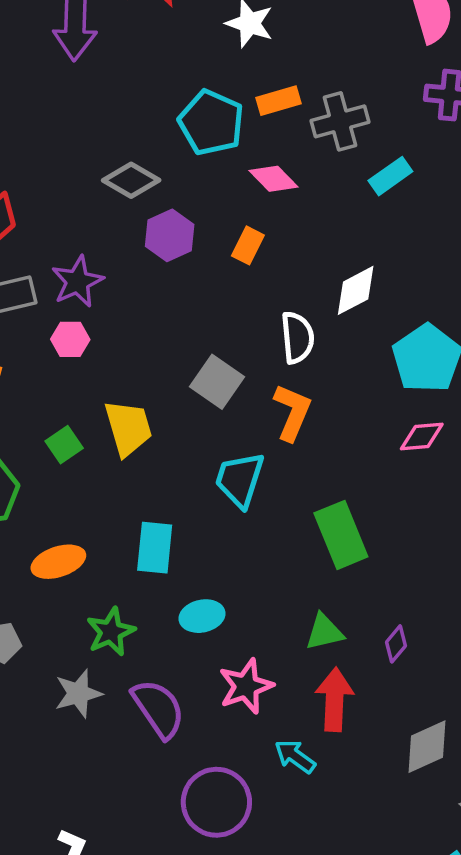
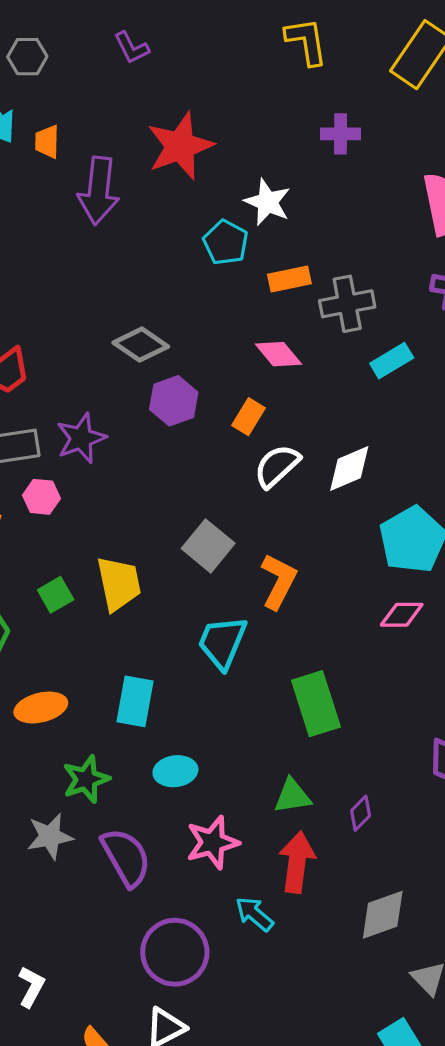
cyan pentagon: (211, 123) -> (226, 242), moved, size x0.7
white semicircle: (297, 338) -> (277, 466), moved, turned -132
pink hexagon: (70, 339) -> (41, 497), moved

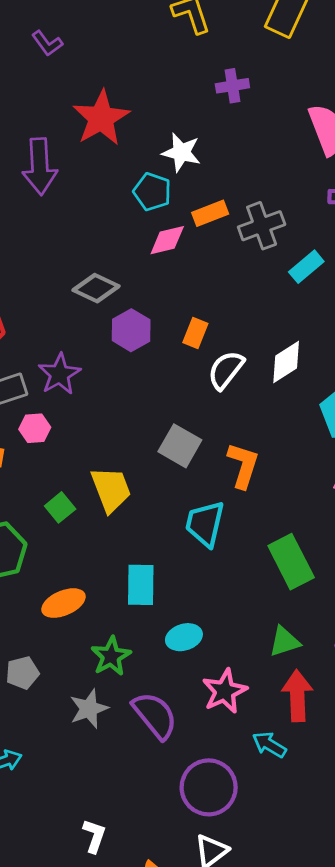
pink diamond: (278, 354) -> (167, 240), moved, turned -54

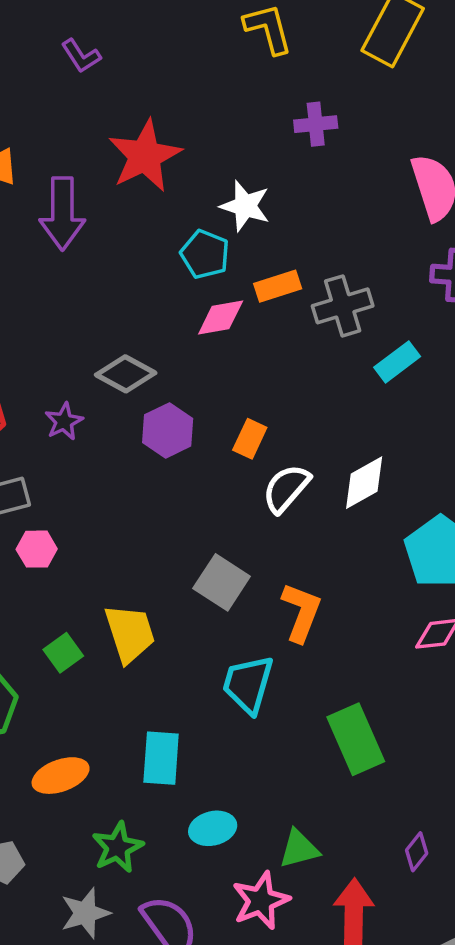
purple star: (59, 374) -> (64, 421), moved, size x0.7
green triangle: (284, 642) -> (299, 849), moved

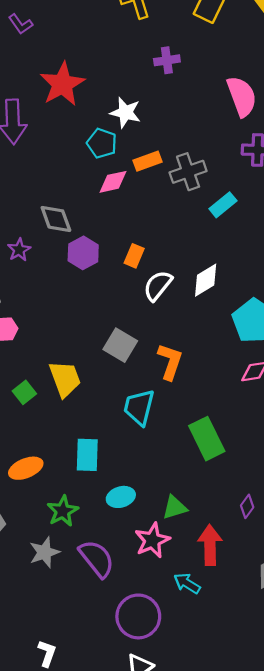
gray diamond: (126, 374) -> (56, 219), turned 44

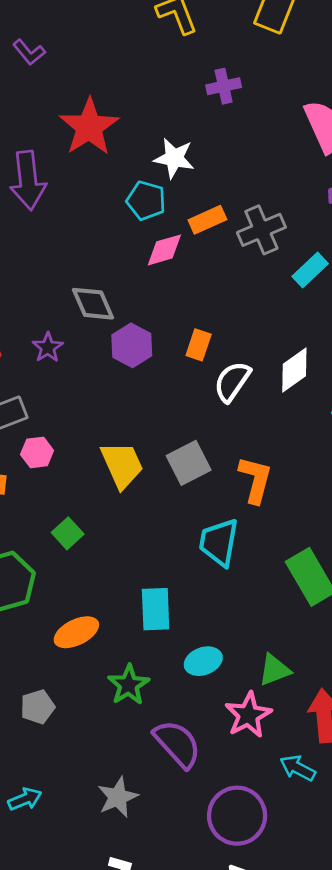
gray square: (120, 345) -> (189, 463), turned 36
yellow trapezoid: (65, 379) -> (122, 465), moved
gray star: (44, 552) -> (118, 797), moved

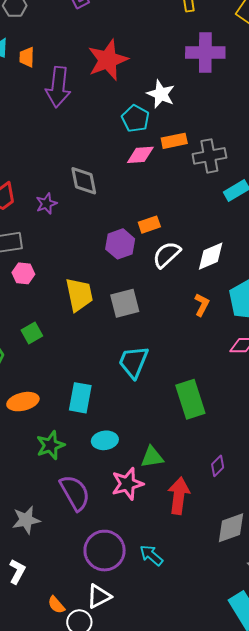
purple cross: (224, 86) -> (205, 52), size x1.6
purple hexagon: (132, 345) -> (120, 244), moved
orange rectangle: (199, 345) -> (149, 225), turned 40
orange L-shape: (255, 480) -> (202, 305), moved, size x0.7
cyan arrow: (298, 768) -> (151, 555), moved

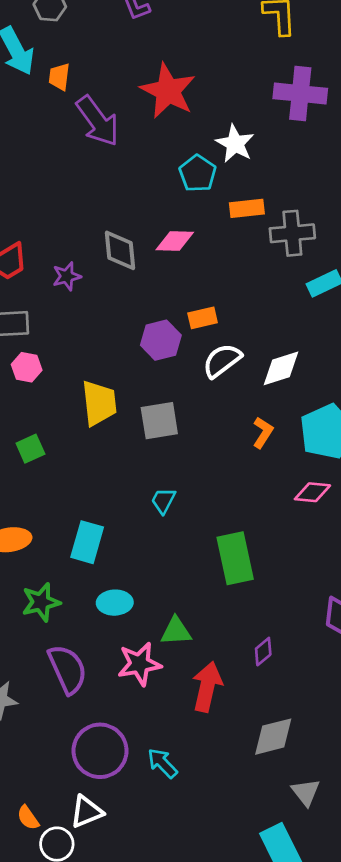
red star: (108, 60) -> (168, 91), turned -30
purple arrow: (58, 87) -> (98, 121), turned -48
pink diamond: (140, 155) -> (175, 241), moved
cyan trapezoid: (133, 362) -> (163, 501), size x0.6

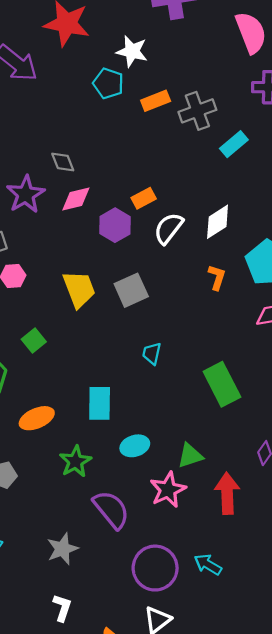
pink diamond: (175, 241) -> (76, 199), moved
gray diamond: (120, 250) -> (63, 162), size x0.7
purple star: (67, 276) -> (26, 194), size x1.6

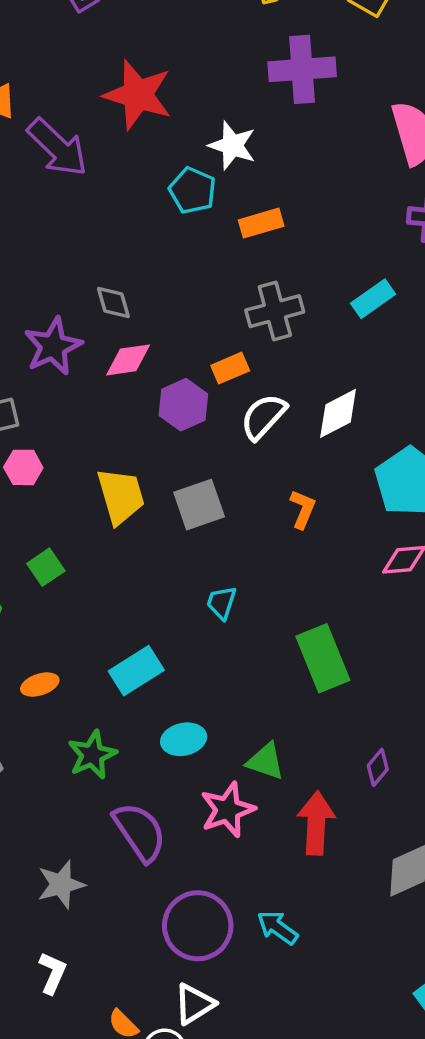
gray cross: (197, 111) -> (275, 311), moved
orange L-shape: (217, 277) -> (303, 509), moved
cyan rectangle: (100, 403) -> (136, 671), turned 52
orange ellipse: (37, 418) -> (40, 685), size x0.7
green triangle: (190, 456) -> (266, 761), turned 32

